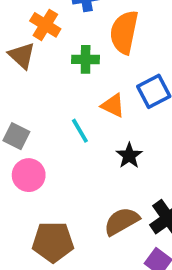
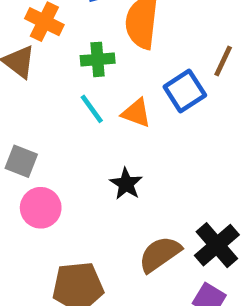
cyan line: (80, 131) -> (92, 109), moved
black star: (129, 156) -> (126, 184), moved

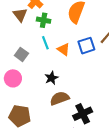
green cross: (98, 59) -> (44, 20), moved
gray square: (21, 161) -> (21, 54), moved
brown semicircle: (160, 254) -> (60, 98), moved

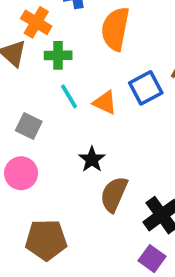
brown semicircle: (60, 98) -> (114, 194), turned -36

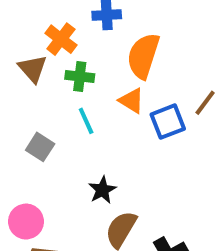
orange triangle: (105, 103) -> (132, 101), moved
pink circle: (21, 173) -> (26, 222), moved

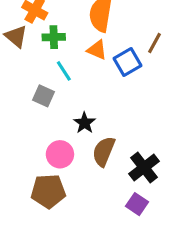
gray square: (40, 147) -> (44, 96), moved
pink circle: (26, 222) -> (60, 154), moved

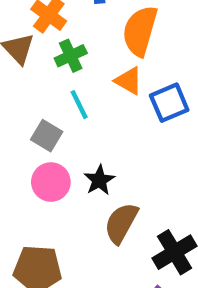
green cross: (54, 37) -> (71, 56), turned -30
pink circle: (60, 154) -> (51, 182), moved

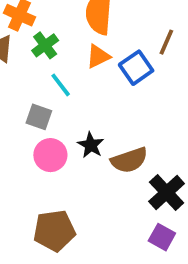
orange triangle: (129, 81) -> (98, 56), turned -44
brown semicircle: (121, 223) -> (129, 160), moved, turned -126

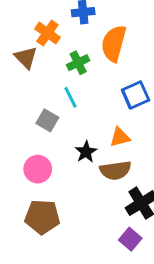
green cross: (45, 45) -> (78, 63), moved
orange triangle: (98, 56) -> (120, 137), moved
pink circle: (50, 155) -> (38, 169), moved

